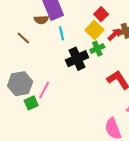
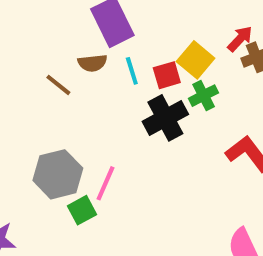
red square: (101, 14) -> (167, 75), moved, turned 32
brown semicircle: (41, 20) -> (92, 63), moved
red arrow: (114, 34) -> (240, 39), moved

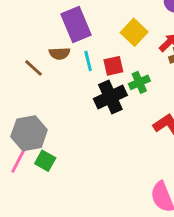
yellow square: (196, 60) -> (134, 32), moved
pink line: (106, 183) -> (18, 160), moved
green square: (82, 210) -> (45, 161), turned -36

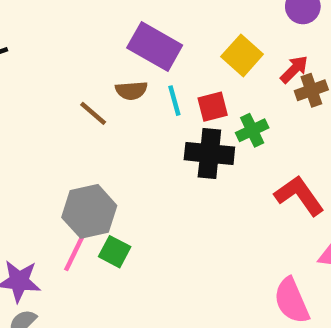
purple rectangle: (76, 25) -> (155, 46), turned -36
black cross: (110, 97) -> (209, 153), turned 32

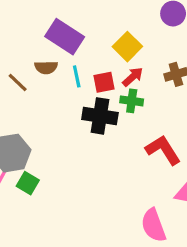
red arrow: (294, 69) -> (133, 77), moved
green cross: (252, 130) -> (132, 101), turned 30

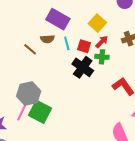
red square: (104, 82) -> (84, 46), turned 32
black cross: (100, 116) -> (83, 67), turned 30
green square: (28, 183) -> (40, 112), size x1.6

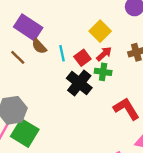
purple rectangle: (58, 19) -> (28, 27), moved
brown semicircle: (47, 39) -> (39, 46), turned 48
red square: (84, 46) -> (82, 58), turned 32

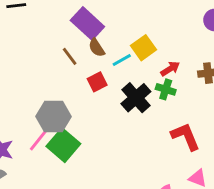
yellow square: (100, 31) -> (144, 48), moved
cyan line: (62, 53) -> (122, 60), turned 63
red square: (82, 58) -> (97, 82), moved

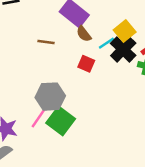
brown line: (70, 56) -> (46, 42), moved, turned -42
red square: (97, 82) -> (86, 64), turned -35
black cross: (136, 98) -> (123, 49), moved

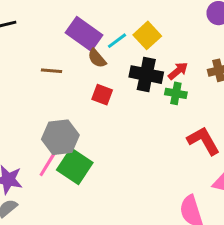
yellow square: (125, 31) -> (147, 35), moved
cyan line: (106, 43) -> (117, 41), moved
black cross: (123, 49) -> (146, 75), turned -30

